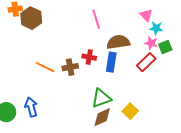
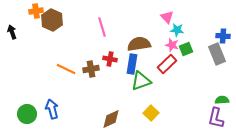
pink line: (96, 19) -> (102, 27), moved
green triangle: (101, 98) -> (141, 81), moved
brown diamond: (102, 117) -> (111, 119), moved

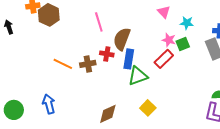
cyan star: (177, 30) -> (187, 23), moved
brown semicircle: (139, 44) -> (122, 39), moved, turned -60
green circle: (27, 114) -> (14, 110), moved

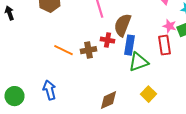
red rectangle: (164, 59) -> (164, 45), turned -54

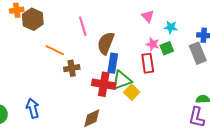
red cross: (108, 40) -> (104, 84), moved, size x1.6
orange line: (64, 50) -> (55, 50), moved
yellow square: (148, 94) -> (132, 92), moved

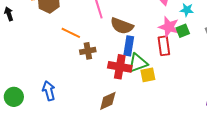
brown semicircle: (106, 43) -> (122, 26), turned -90
pink star: (153, 44) -> (169, 27), size x1.5
yellow square: (132, 92) -> (148, 75), turned 35

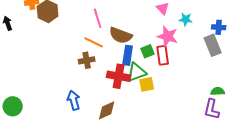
green square: (183, 31) -> (148, 51), moved
orange line: (71, 33) -> (94, 42), moved
blue arrow: (49, 91) -> (74, 100), moved

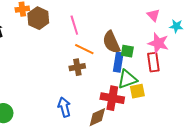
pink line: (98, 18) -> (74, 25), moved
brown semicircle: (121, 35) -> (111, 42), turned 45
green square: (148, 51) -> (127, 51), moved, turned 32
red cross: (119, 76) -> (112, 98), moved

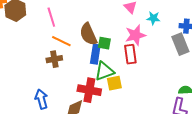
pink star: (158, 43) -> (135, 35), turned -30

